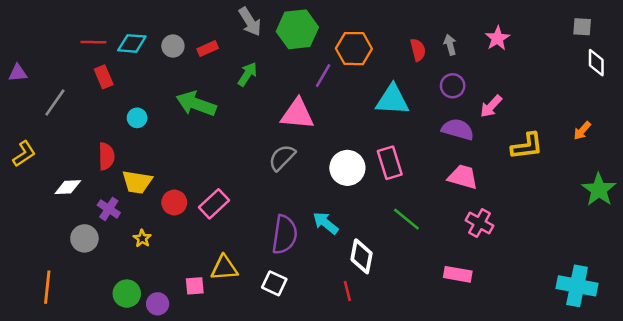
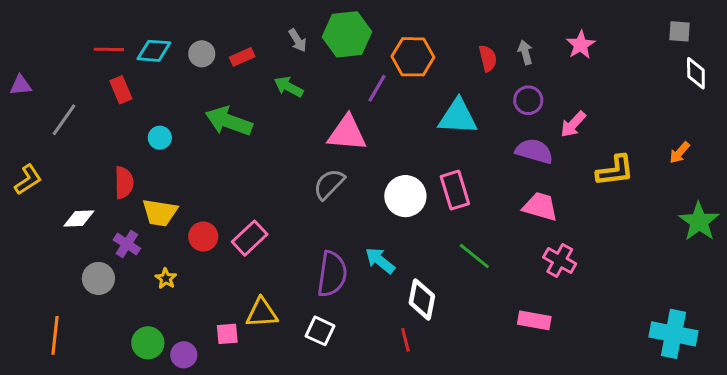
gray arrow: (250, 22) -> (298, 40), moved, size x0.7
green arrow: (247, 74) -> (289, 87), turned -95

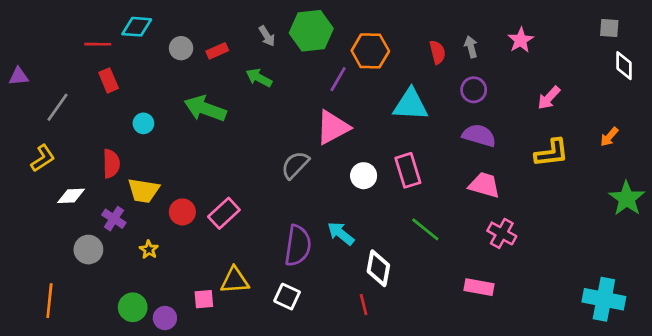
cyan diamond: (154, 51) -> (137, 27), moved
pink arrow: (573, 124) -> (549, 98), moved
pink triangle: (347, 133) -> (333, 127), moved, turned -33
yellow L-shape: (28, 180) -> (43, 158), moved
white circle: (405, 196) -> (364, 176), size x0.7

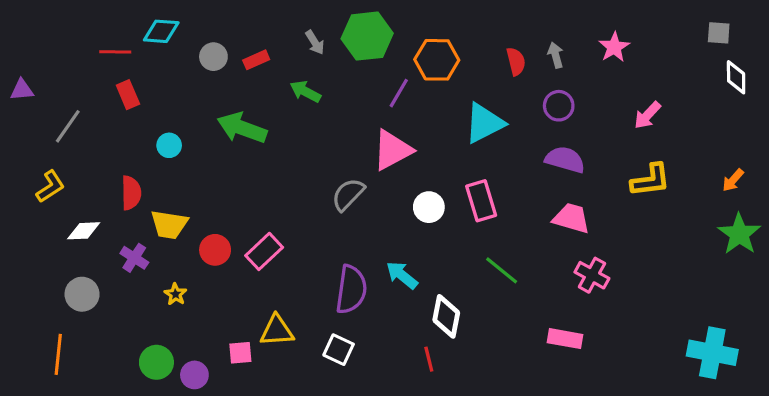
cyan triangle: (411, 105) -> (484, 123), turned -30
orange arrow: (609, 137) -> (733, 180), moved
gray circle: (88, 250) -> (82, 294), moved

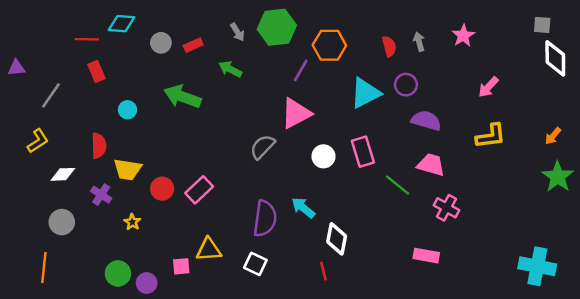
white diamond: (736, 77) -> (555, 58), size x1.4
purple circle: (559, 106) -> (406, 85), moved
green line: (502, 270) -> (398, 185), moved

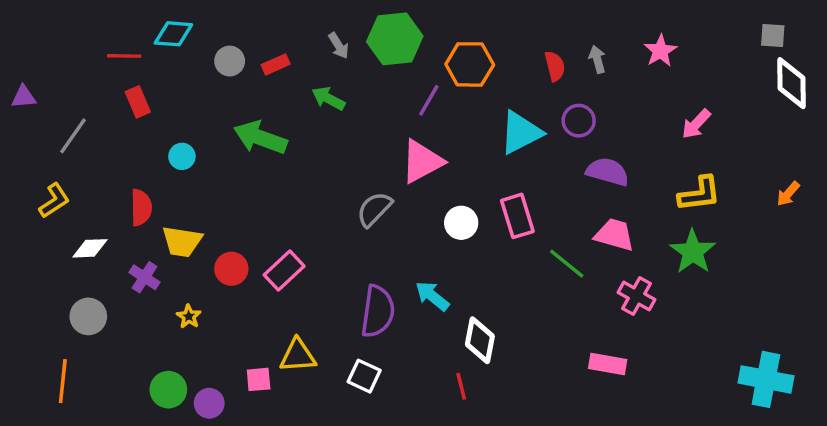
green star: (558, 177) -> (693, 252), moved

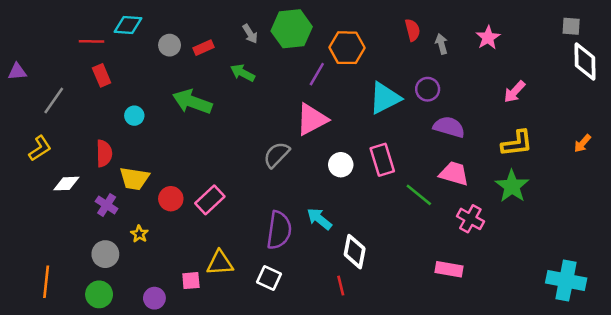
red semicircle: (555, 66) -> (412, 30), moved
gray circle: (88, 316) -> (105, 254), moved
green circle: (168, 390) -> (99, 294), moved

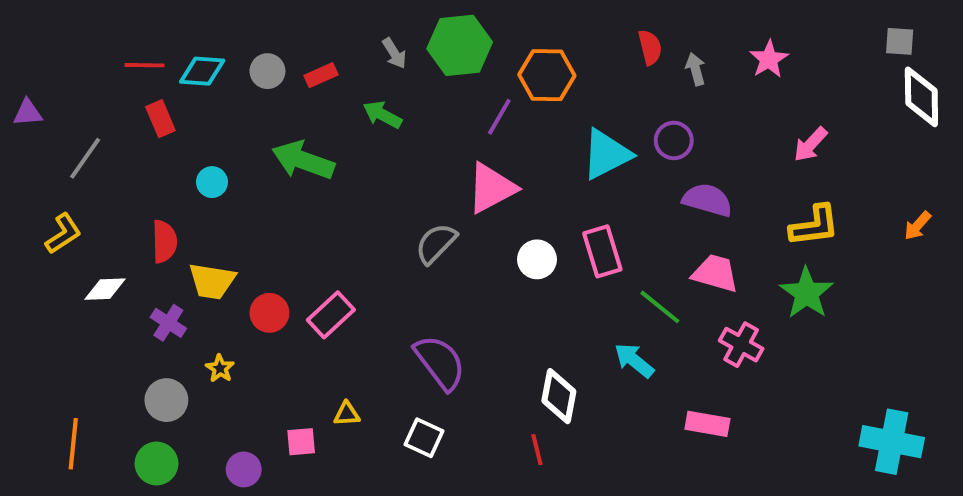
cyan diamond: (128, 25) -> (202, 71), moved
cyan arrow: (319, 219) -> (634, 360), moved
purple semicircle: (279, 230) -> (440, 362), turned -45
yellow triangle: (220, 263) -> (347, 414), size x0.6

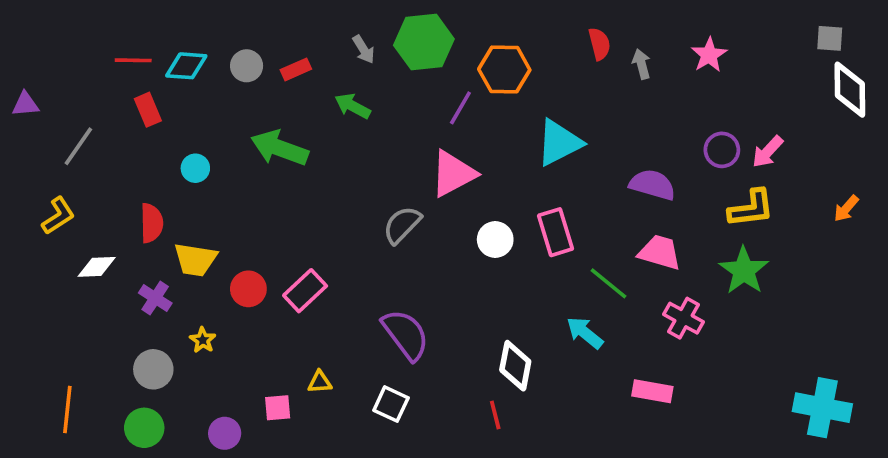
purple circle: (674, 140) -> (722, 150), moved
pink arrow: (810, 144) -> (768, 152), moved

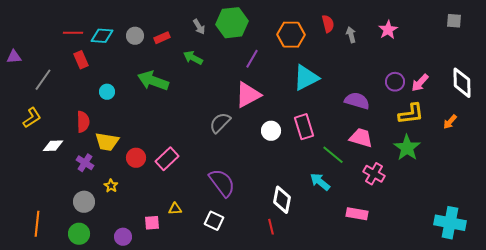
orange hexagon: (504, 69) -> (291, 35), moved
white diamond: (850, 90) -> (462, 83), moved
orange arrow: (846, 208) -> (450, 122), moved

